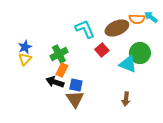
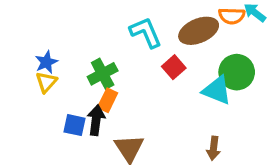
black arrow: (55, 82) -> (96, 120), turned 78
blue square: (76, 85) -> (74, 125), moved

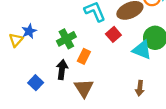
yellow triangle: (46, 82) -> (16, 40), moved
orange rectangle: (108, 100) -> (84, 56), moved
blue square: (74, 125) -> (36, 83), moved, turned 32

